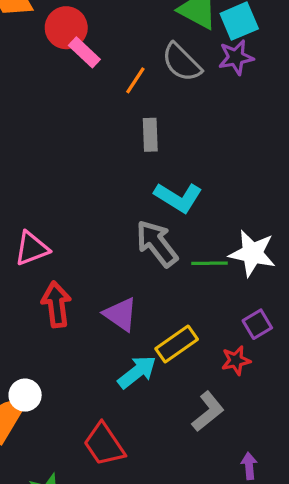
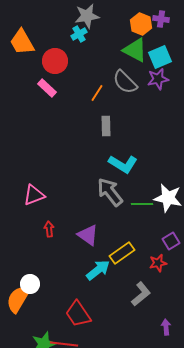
pink rectangle: (84, 52) -> (47, 88), moved
red arrow: (56, 304) -> (49, 229), size x0.6

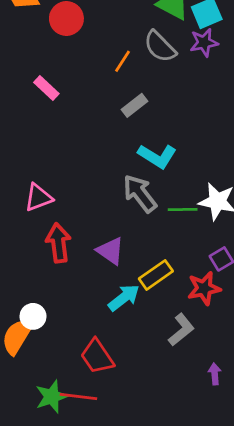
pink rectangle: (47, 88) -> (46, 88), moved
gray rectangle: (106, 126) -> (135, 105), turned 54
red arrow: (49, 229) -> (58, 243), size x1.8
red star: (158, 263) -> (204, 288), size x1.4

